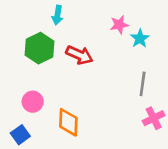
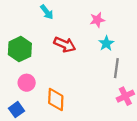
cyan arrow: (57, 15) -> (47, 12), turned -48
cyan star: (140, 38) -> (106, 43), moved
green hexagon: (40, 48) -> (20, 49), moved

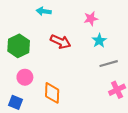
cyan arrow: (47, 12) -> (44, 11), turned 136
gray line: (116, 68) -> (109, 64), turned 66
blue square: (17, 110) -> (15, 102), turned -32

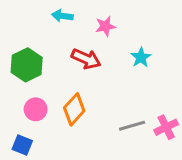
pink star: (91, 19) -> (105, 26), moved
gray line: (109, 64) -> (132, 126), moved
orange diamond: (52, 93) -> (74, 109), moved, turned 40

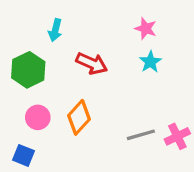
cyan arrow: (62, 16) -> (55, 30), moved, turned -84
pink star: (105, 26) -> (146, 29), moved, turned 30

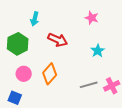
cyan star: (150, 62) -> (98, 51), moved

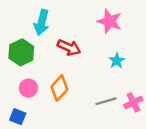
pink star: (92, 18) -> (110, 21), size x1.5
cyan arrow: (35, 19) -> (42, 22), size x1.5

